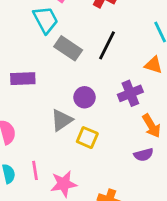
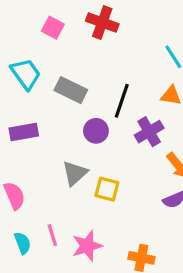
cyan trapezoid: (46, 20) -> (26, 74), moved
black line: (107, 45) -> (122, 101), moved
purple circle: (85, 97) -> (96, 131), moved

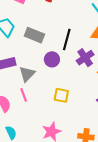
gray triangle: (75, 173) -> (27, 74), moved
pink line: (52, 235) -> (24, 95), moved

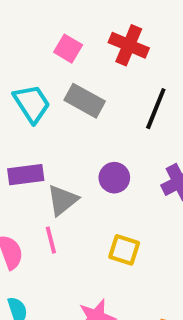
gray rectangle: (34, 35) -> (85, 101), moved
black line: (67, 40) -> (156, 109), moved

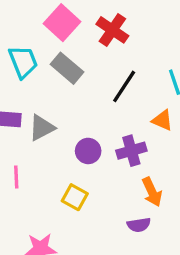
pink square: (68, 49) -> (62, 23), size x1.5
purple circle: (114, 178) -> (88, 151), moved
gray triangle: (62, 200) -> (42, 128), moved

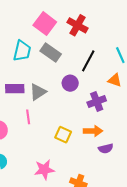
cyan trapezoid: (23, 62) -> (22, 51), turned 40
purple circle: (88, 151) -> (70, 83), moved
pink line: (16, 177) -> (28, 117), moved
orange arrow: (152, 192) -> (93, 131), moved, turned -60

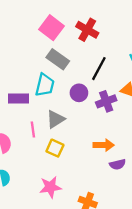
cyan trapezoid: (22, 51) -> (45, 85), moved
gray triangle: (38, 92) -> (55, 119), moved
purple cross: (97, 101) -> (106, 101), moved
yellow square: (63, 135) -> (55, 148), moved

